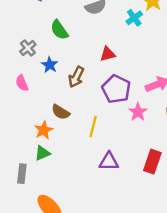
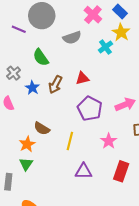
brown arrow: (76, 77) -> (55, 85), moved
pink star: (138, 112) -> (109, 141), moved
green triangle: (42, 153) -> (26, 164), turned -32

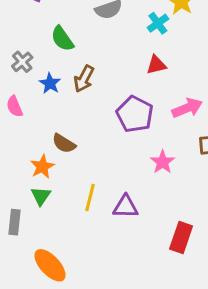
red triangle: (82, 78) -> (156, 65), moved
yellow line: (70, 141) -> (90, 197), moved
red rectangle: (121, 171) -> (181, 238), moved

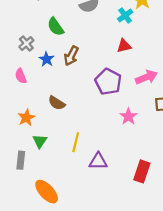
orange star: (42, 167) -> (26, 118), moved
purple triangle: (126, 207) -> (98, 161), moved

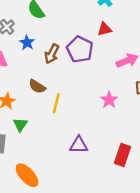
brown arrow: (71, 56) -> (52, 54), moved
purple pentagon: (108, 82) -> (80, 49), moved
yellow line: (76, 142) -> (56, 103), moved

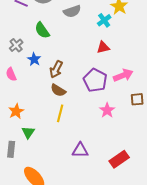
purple pentagon: (80, 49) -> (95, 80), moved
brown semicircle: (37, 86) -> (58, 90), moved
red rectangle: (123, 155) -> (119, 159), turned 36

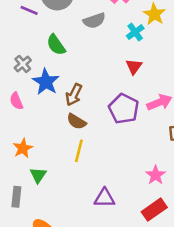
red triangle: (103, 47) -> (134, 67), turned -40
blue star: (34, 59) -> (46, 82), size x1.5
pink star: (107, 110) -> (156, 175), moved

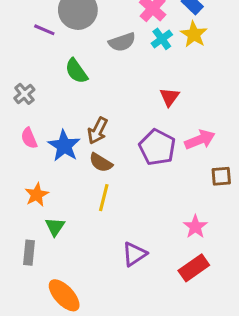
cyan cross: (135, 32) -> (162, 39), moved
gray cross: (23, 64) -> (24, 94), moved
blue star: (46, 82) -> (64, 146), moved
purple triangle: (104, 198) -> (134, 254), turned -35

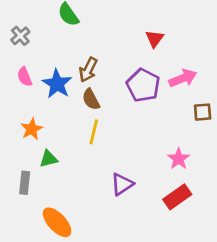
brown semicircle: (101, 163) -> (91, 99), turned 30
green triangle: (55, 227) -> (49, 159), turned 42

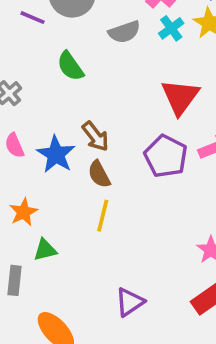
red triangle: (155, 39) -> (180, 97), size x1.6
brown arrow: (88, 70) -> (96, 136), turned -65
purple triangle: (122, 184) -> (130, 302), moved

